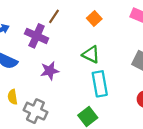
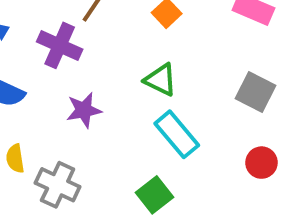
cyan rectangle: (100, 84) -> (177, 134), turned -30

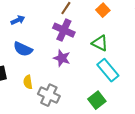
purple cross: (60, 45) -> (64, 30), moved
purple star: (84, 110) -> (62, 58), turned 30

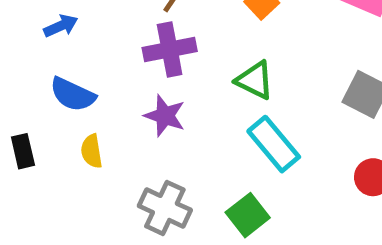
purple cross: (64, 30) -> (170, 49), turned -35
yellow semicircle: (28, 82) -> (92, 151), moved
gray cross: (49, 95) -> (165, 208), moved

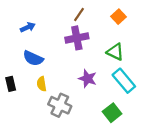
purple star: (165, 116) -> (88, 79), moved
gray cross: (165, 208) -> (60, 105), moved

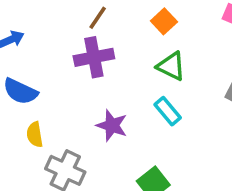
green triangle: (115, 52) -> (171, 66), moved
cyan rectangle: (124, 81) -> (168, 111), moved, size x0.7

